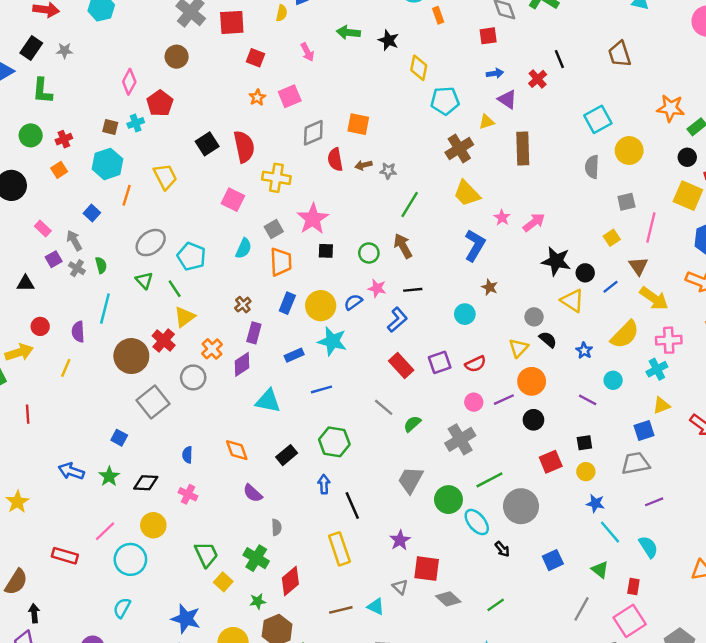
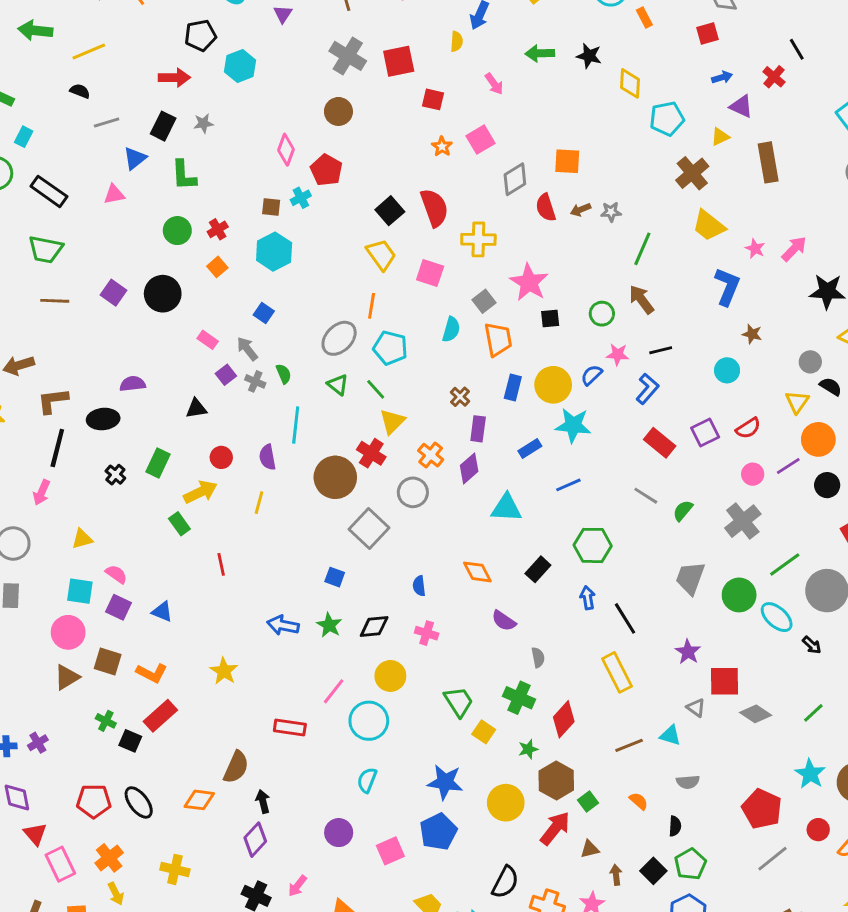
yellow trapezoid: (165, 177) -> (381, 255), moved
orange line: (127, 195) -> (372, 306), moved

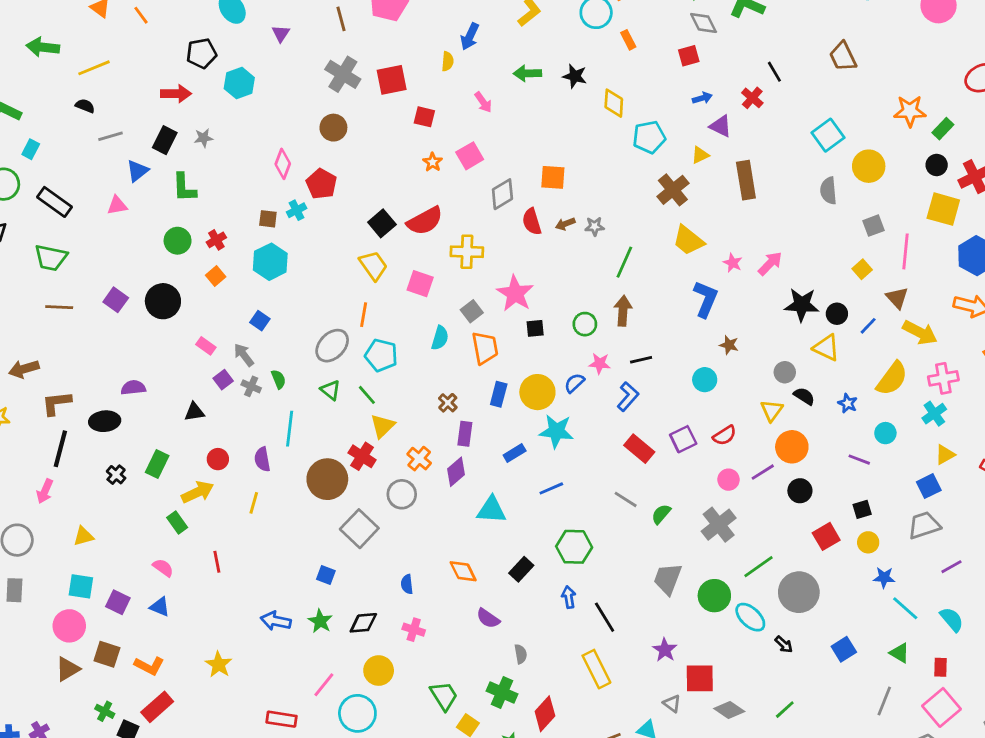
red semicircle: (434, 208) -> (425, 221), turned 81
brown arrow: (641, 299) -> (623, 311), turned 40
pink semicircle: (116, 574) -> (163, 568), moved

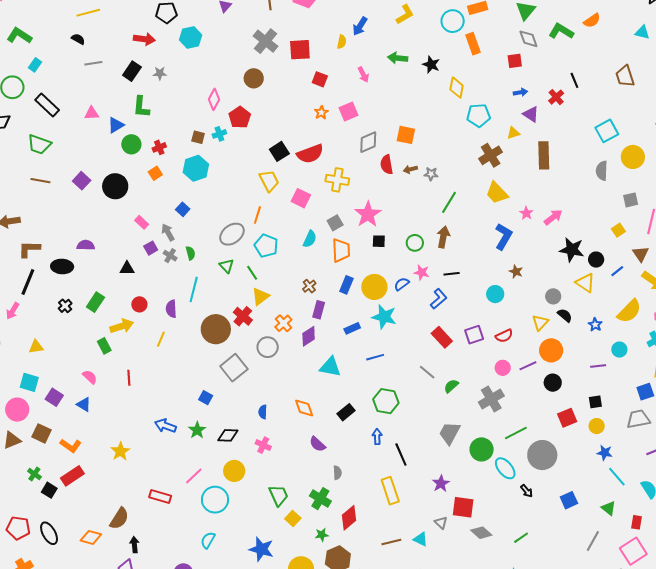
orange rectangle: (628, 40) -> (473, 44), size x1.5
blue triangle: (137, 171) -> (116, 125), moved
purple line: (859, 460) -> (598, 366), turned -35

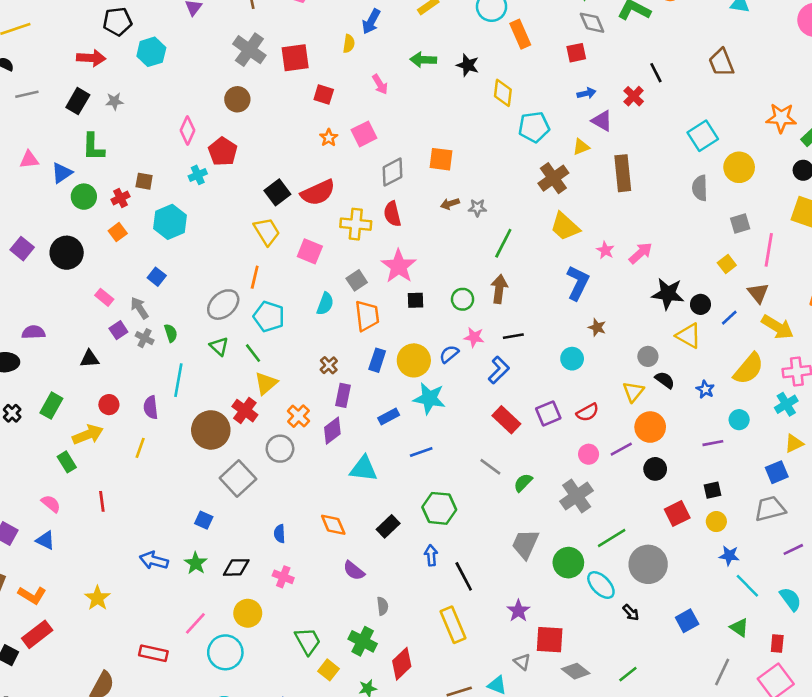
brown square: (198, 137) -> (144, 181), moved
red semicircle: (387, 165) -> (392, 214), moved

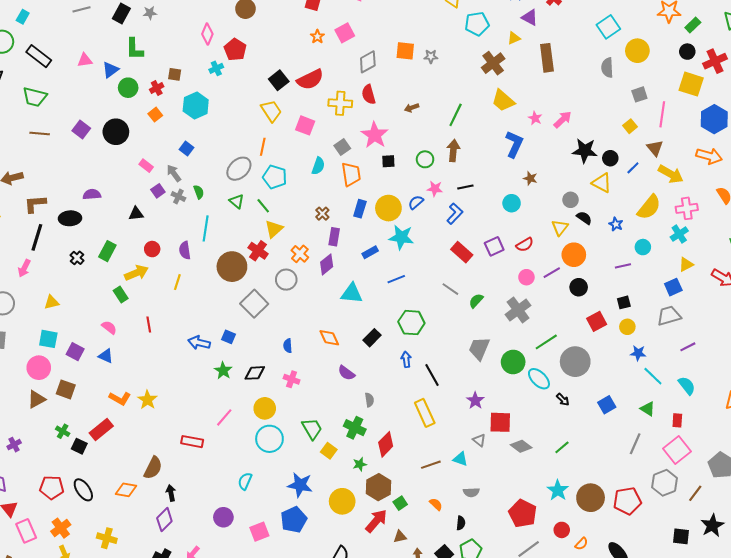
brown arrow: (450, 204) -> (412, 108), moved
gray star: (477, 208) -> (431, 56), moved
blue arrow: (154, 560) -> (199, 343), moved
orange L-shape: (32, 595) -> (120, 398), moved
cyan circle: (225, 652) -> (269, 439), moved

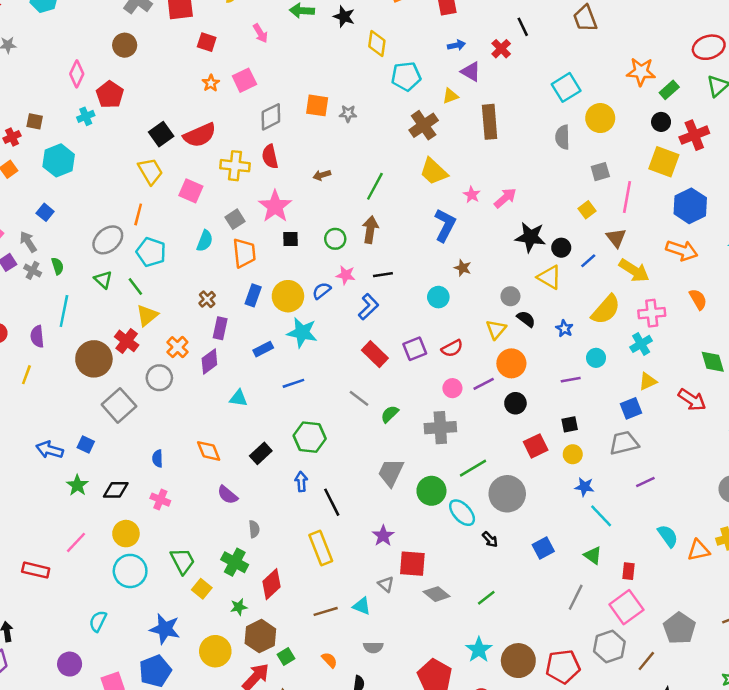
cyan triangle: (352, 293) -> (238, 398), size x0.7
gray cross: (518, 310) -> (440, 428), turned 30
cyan semicircle: (687, 386) -> (668, 536), moved

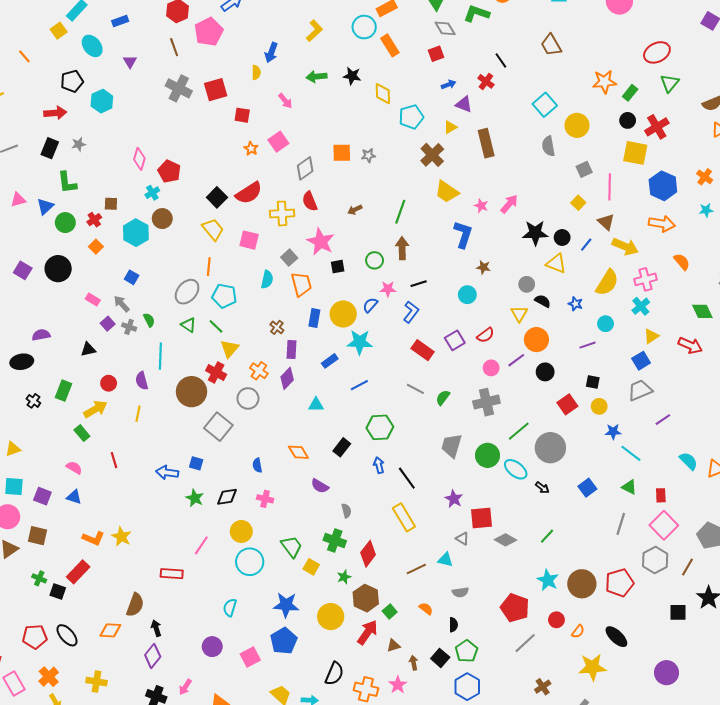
brown circle: (125, 45) -> (162, 219), moved
black square: (570, 424) -> (593, 382), turned 32

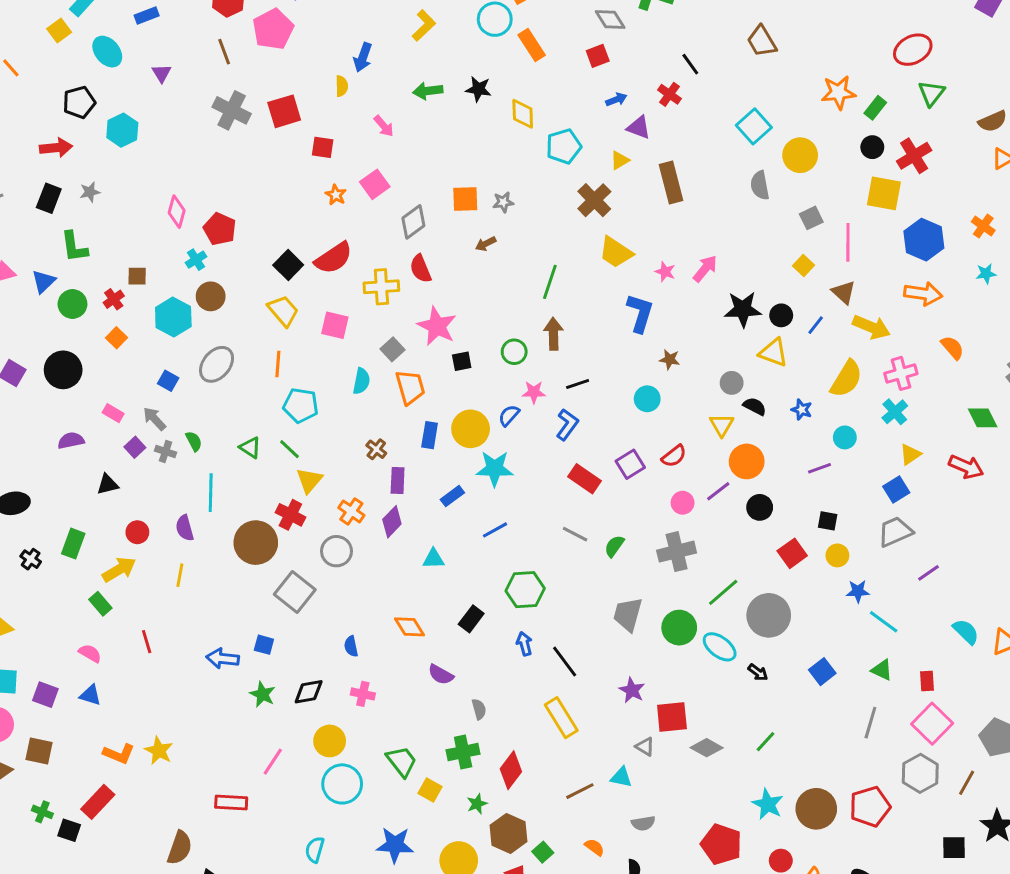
brown arrow: (355, 210) -> (486, 244), moved
gray ellipse: (187, 292) -> (217, 364), moved
purple semicircle: (41, 335) -> (71, 441), moved
green cross: (335, 541) -> (463, 752), turned -30

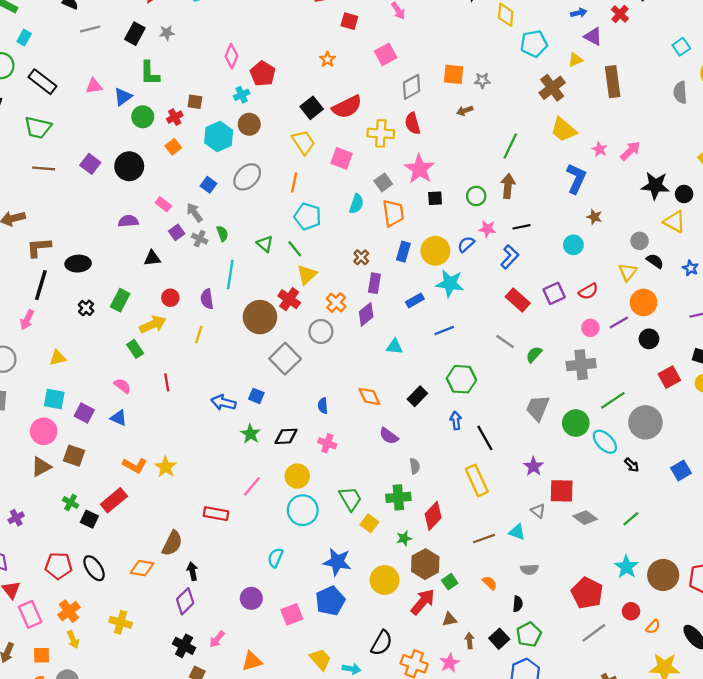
cyan square: (754, 126) -> (681, 47), size x0.7
orange star: (336, 195) -> (327, 59), moved

